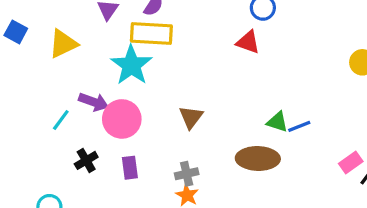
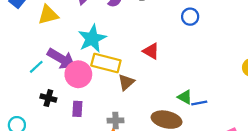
yellow rectangle: (151, 33) -> (106, 63), moved
red triangle: (248, 42) -> (151, 51), moved
purple arrow: (94, 102) -> (61, 59), size x1.4
black cross: (86, 160) -> (48, 98), turned 35

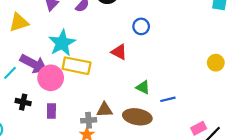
blue circle: (190, 17) -> (141, 26), moved
brown triangle: (126, 82) -> (105, 110), moved, turned 42
green triangle: (185, 97) -> (143, 87), moved

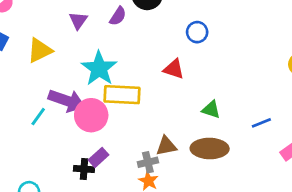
blue line: (168, 99) -> (261, 123), moved
black cross: (23, 102) -> (84, 169), moved
purple rectangle: (51, 111) -> (99, 157), turned 56

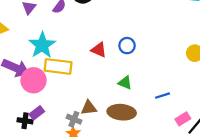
blue circle: (197, 32) -> (127, 46), moved
gray cross: (148, 162) -> (74, 119), turned 32

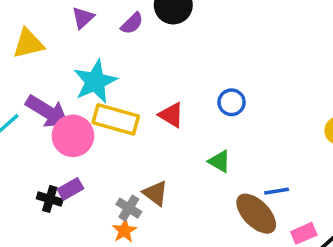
red triangle: (99, 50) -> (171, 115), moved
brown triangle: (89, 108) -> (155, 193), turned 35
brown ellipse: (122, 112) -> (256, 214), moved, turned 32

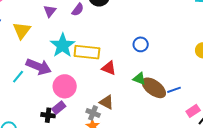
yellow triangle: (28, 44) -> (22, 30), turned -30
red triangle: (171, 115) -> (109, 68), moved
yellow rectangle: (116, 119) -> (87, 52), moved
pink circle: (73, 136) -> (65, 86), moved
brown ellipse: (256, 214) -> (154, 88), moved

